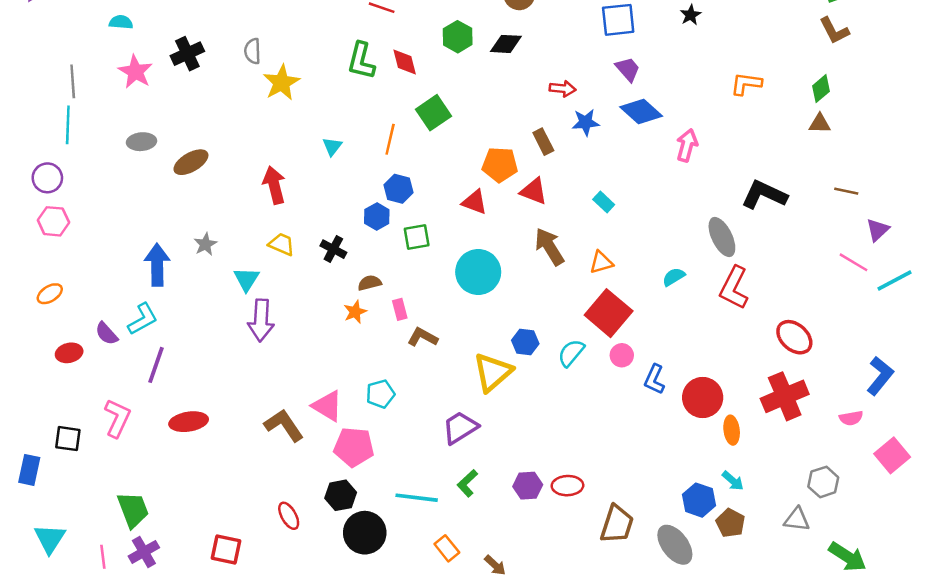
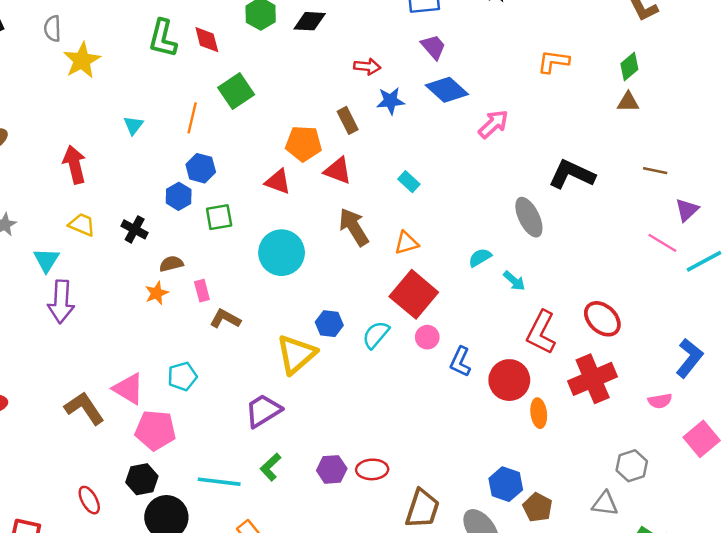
pink arrow: (687, 145) -> (493, 124), turned 32
red L-shape: (734, 288) -> (541, 332), moved
cyan arrow: (733, 481) -> (514, 281), moved

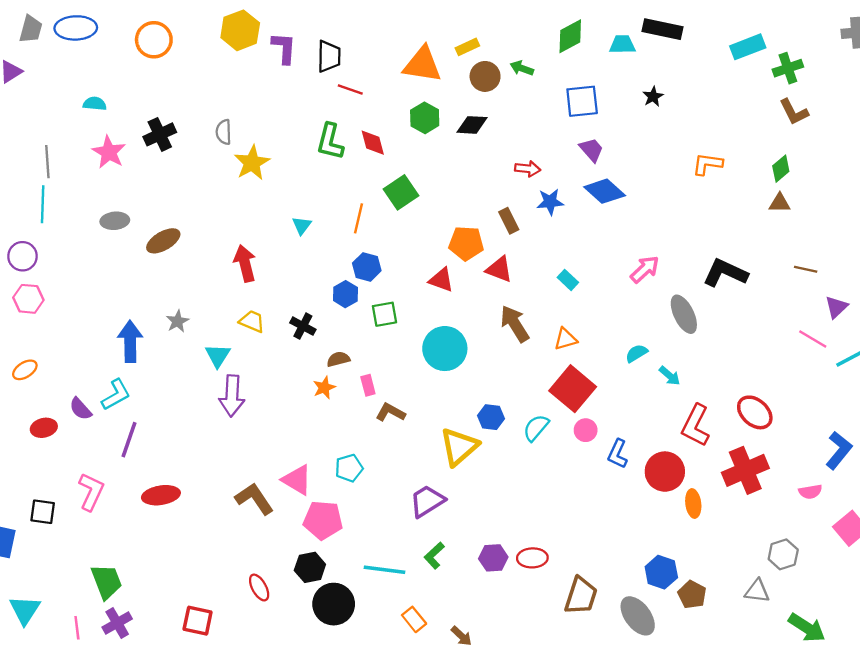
pink arrow: (493, 124) -> (645, 269), moved

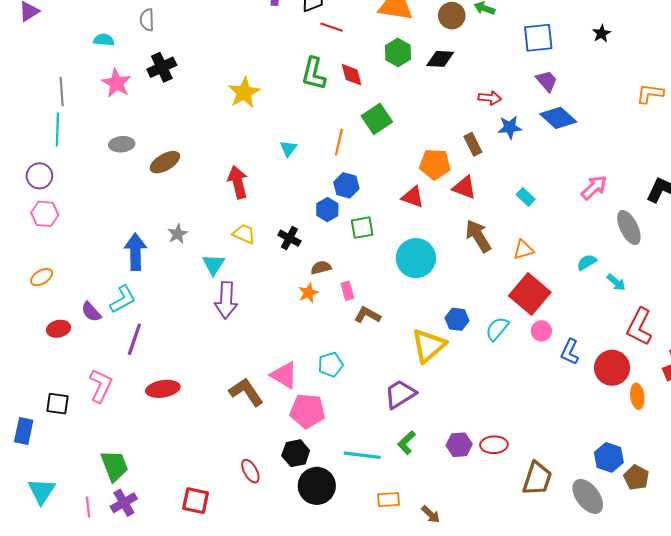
gray semicircle: (224, 132) -> (147, 20), moved
orange rectangle: (414, 619) -> (388, 500), turned -55

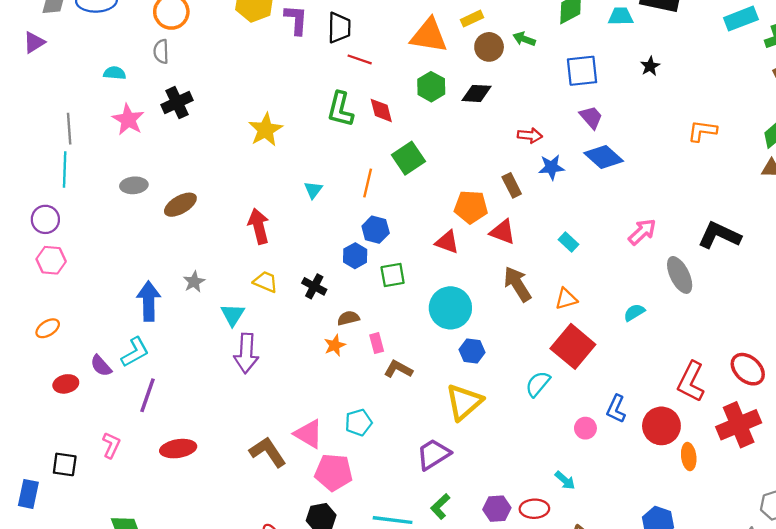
cyan arrow: (616, 282) -> (565, 480), moved
blue hexagon: (457, 319) -> (472, 351), moved
pink circle: (541, 331) -> (585, 428), moved
pink L-shape: (101, 386) -> (111, 445), size x0.7

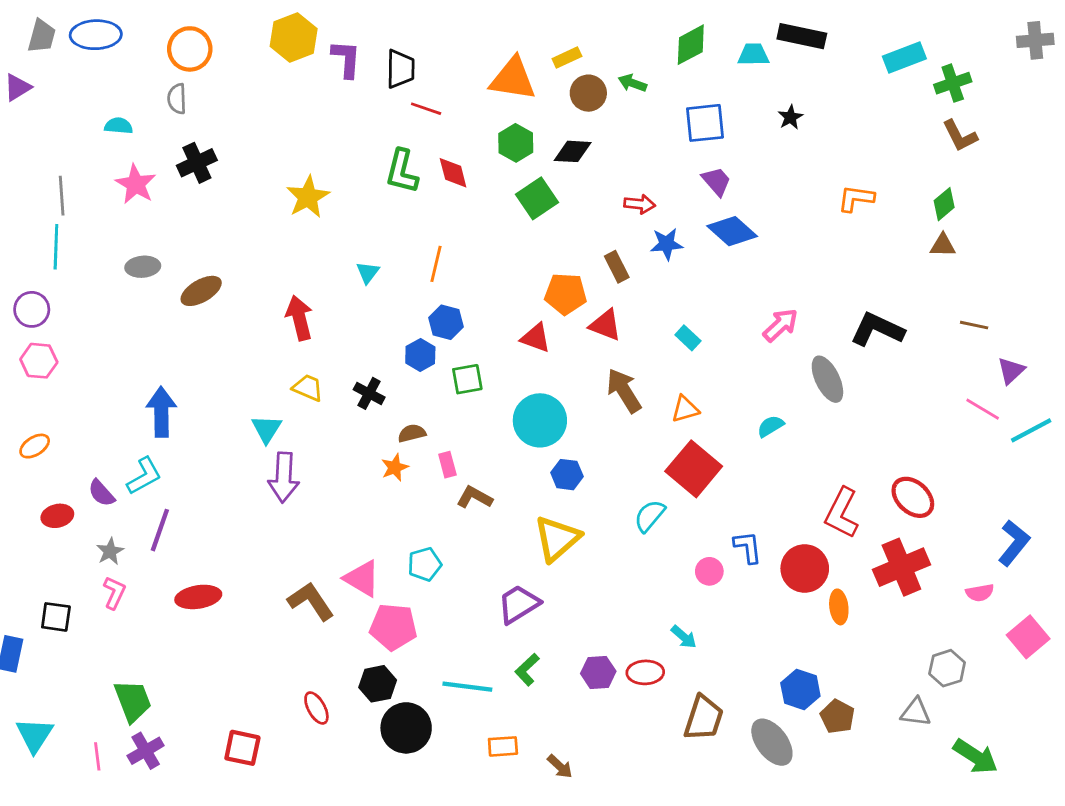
green square: (408, 158) -> (537, 198), moved
gray star: (194, 282) -> (110, 551), moved
blue L-shape: (616, 409) -> (748, 547), turned 148

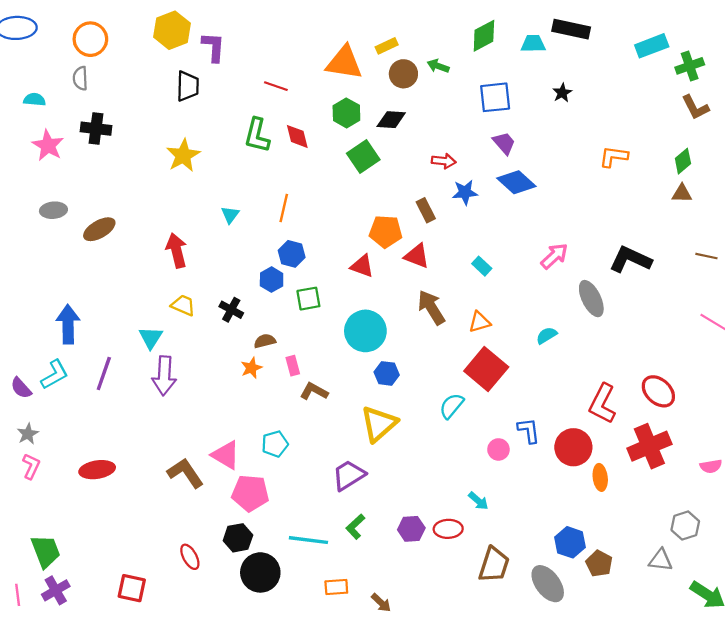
black trapezoid: (400, 69) -> (188, 86), moved
black cross: (197, 163) -> (96, 129), turned 32
purple line: (160, 530) -> (104, 373), moved

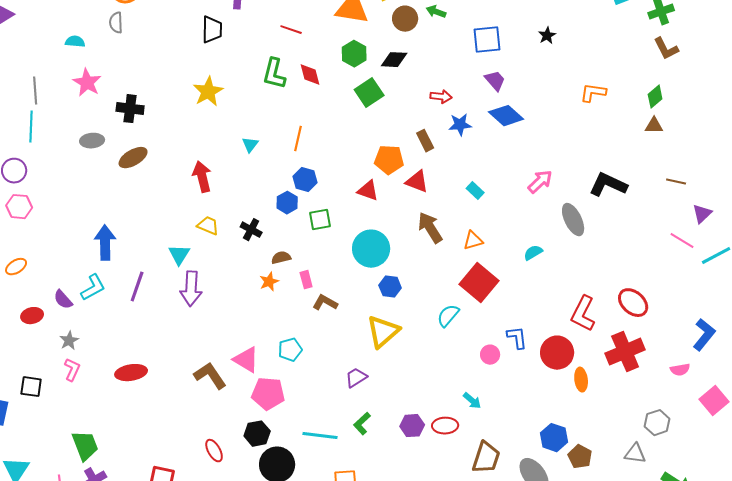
black cross: (96, 129) -> (130, 109), moved
purple trapezoid: (349, 475) -> (356, 378), size x0.7

